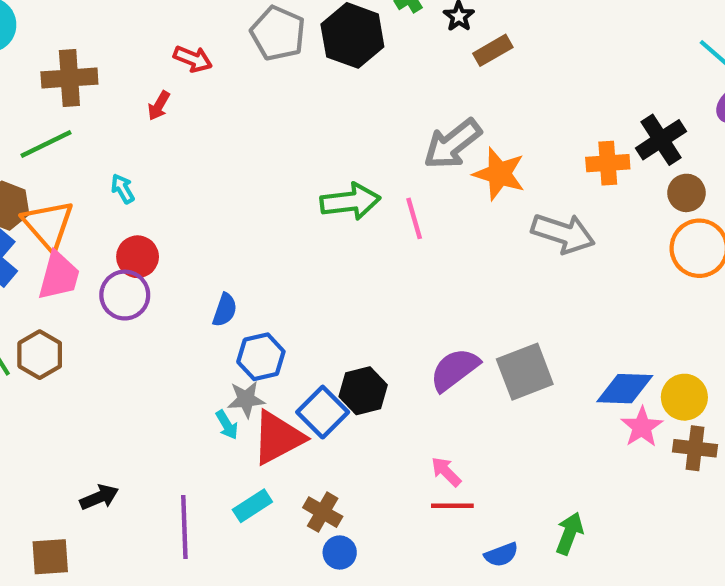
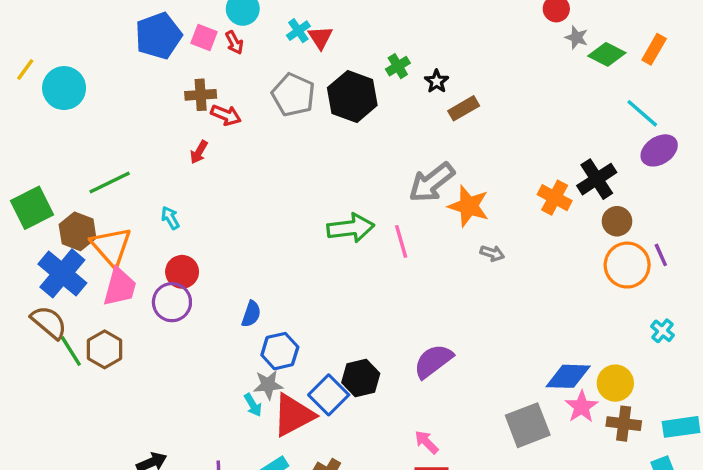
brown cross: (69, 78) -> (201, 95), moved, size x0.7
orange cross: (608, 163) -> (555, 198), turned 32
gray arrow: (563, 233) -> (492, 253), moved, size x0.5
gray square: (525, 372) -> (528, 425), moved

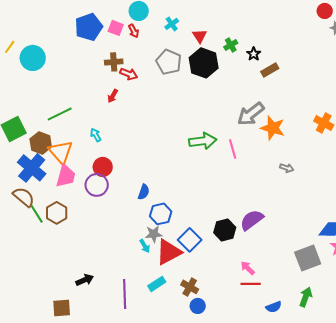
red triangle: (320, 37) -> (200, 36), moved
gray arrow: (492, 253) -> (287, 168), moved
black hexagon: (361, 378) -> (225, 230), moved

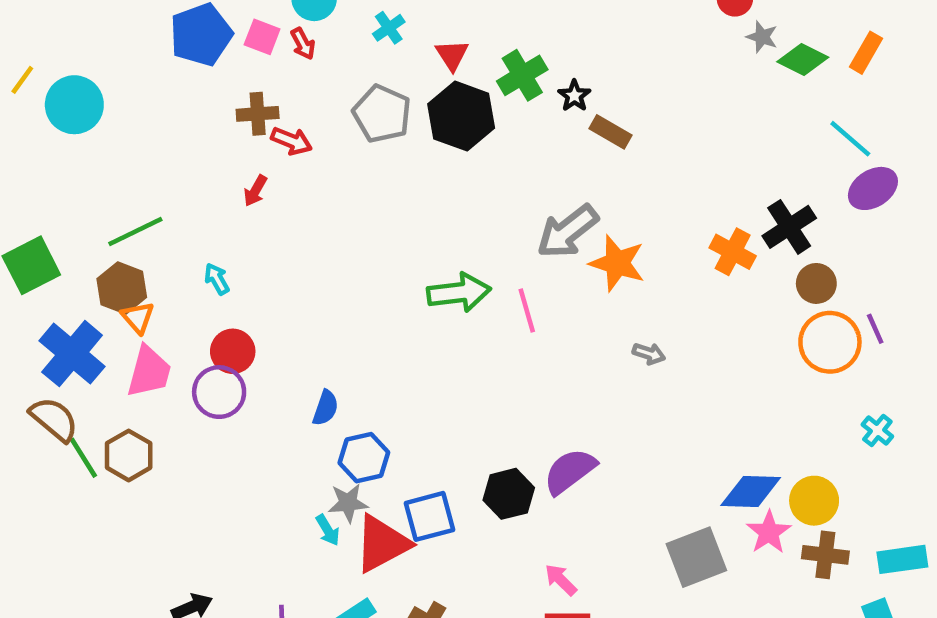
green cross: (231, 45) -> (522, 75), size x1.5
brown rectangle: (270, 70) -> (610, 132), turned 60
brown hexagon: (41, 143) -> (122, 288), moved
orange triangle: (61, 152) -> (138, 317), size x0.6
blue square: (190, 240) -> (429, 516), turned 30

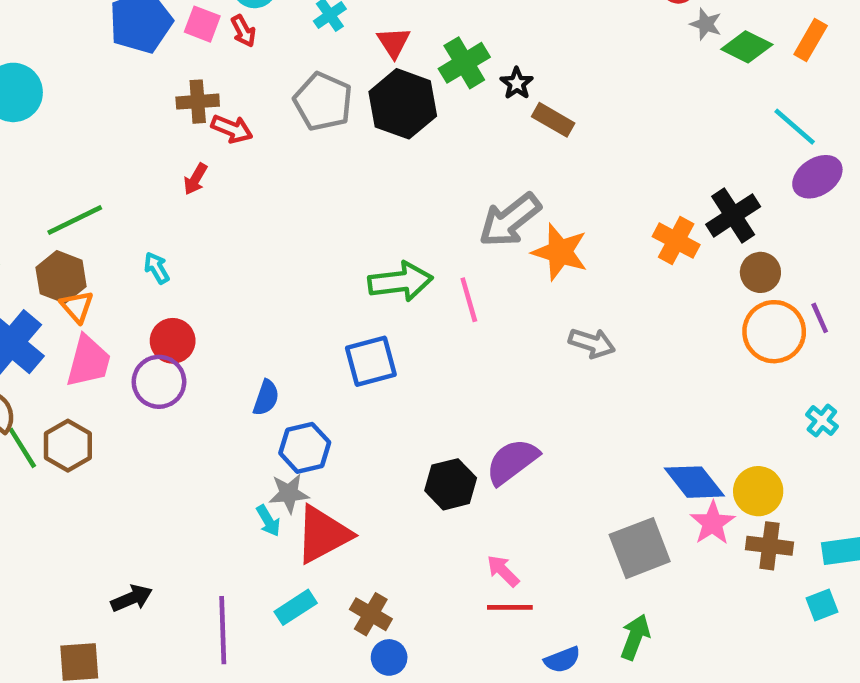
gray arrow: (649, 354) -> (592, 343), size x1.4
blue diamond: (751, 492) -> (694, 482), turned 50
blue square: (429, 516) -> (371, 361), moved

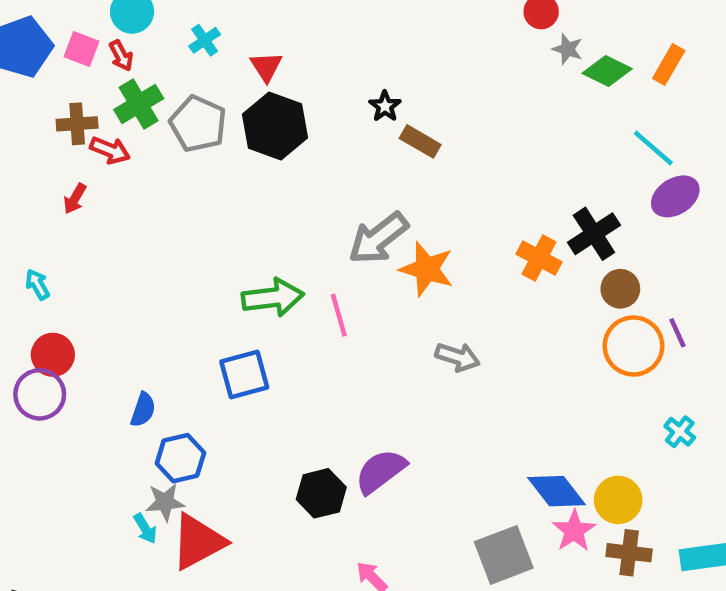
green cross: (464, 63) -> (139, 104), moved

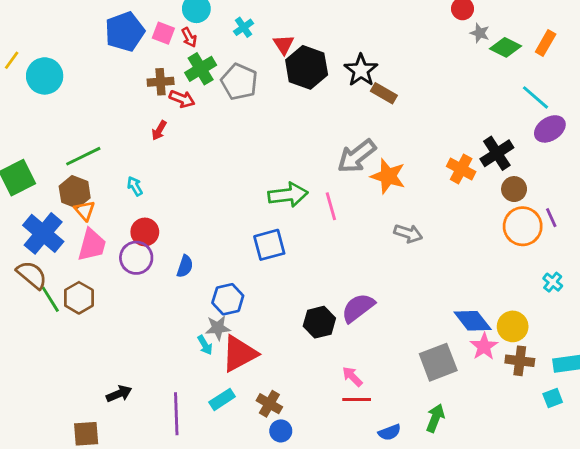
black star: (385, 106) -> (361, 70), size x1.6
black hexagon: (275, 126) -> (307, 67), moved
blue semicircle: (143, 410) -> (185, 266), moved

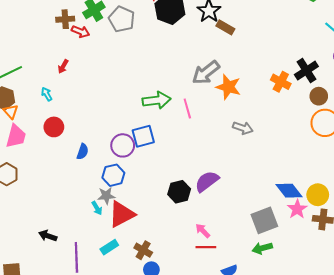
red arrow: (159, 130) -> (63, 66), moved
purple circle: (136, 258) -> (123, 145), moved
black arrow: (119, 394) -> (48, 236), moved, turned -138
green arrow: (435, 418) -> (262, 248), moved, turned -126

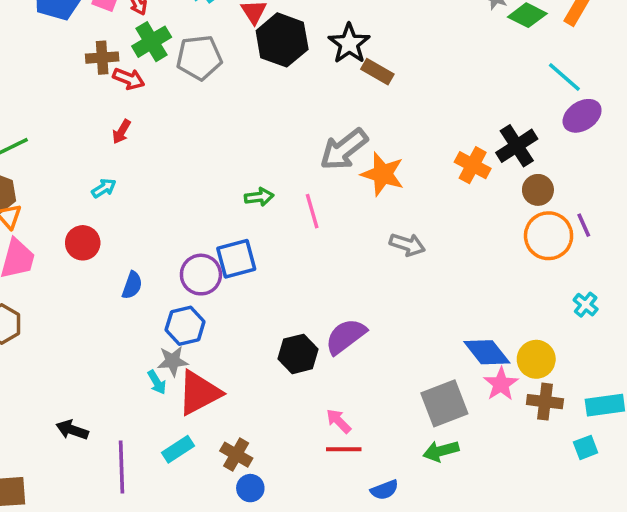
gray pentagon: (122, 19) -> (199, 58), turned -30
red arrow: (63, 66) -> (122, 132), moved
cyan arrow: (47, 94) -> (104, 188), moved, turned 88
green arrow: (157, 100) -> (259, 197), size x0.6

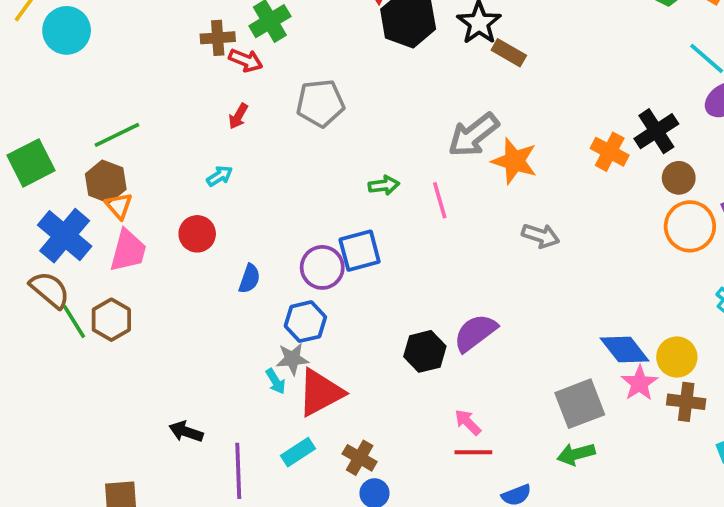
gray pentagon: (199, 58) -> (320, 103), moved

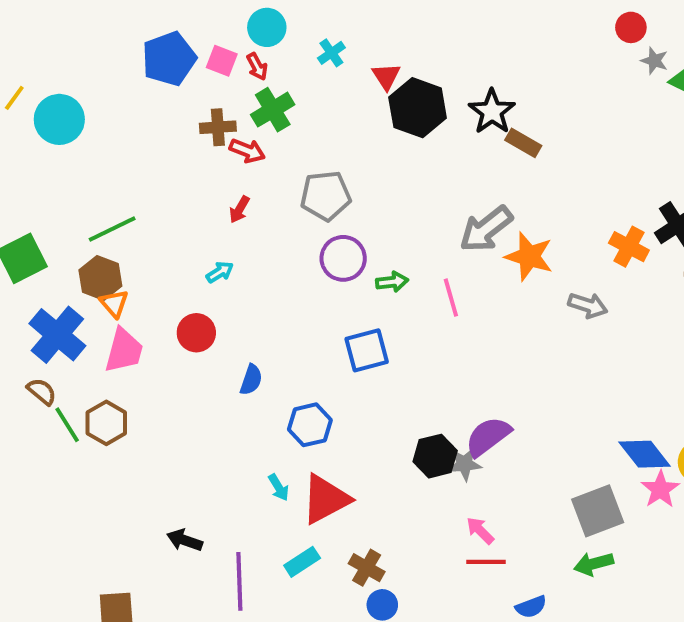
gray arrow: (541, 236) -> (588, 305), moved
purple circle: (322, 267) -> (343, 258), moved
brown semicircle: (50, 290) -> (42, 391), size x0.7
gray star: (292, 359) -> (465, 464), moved

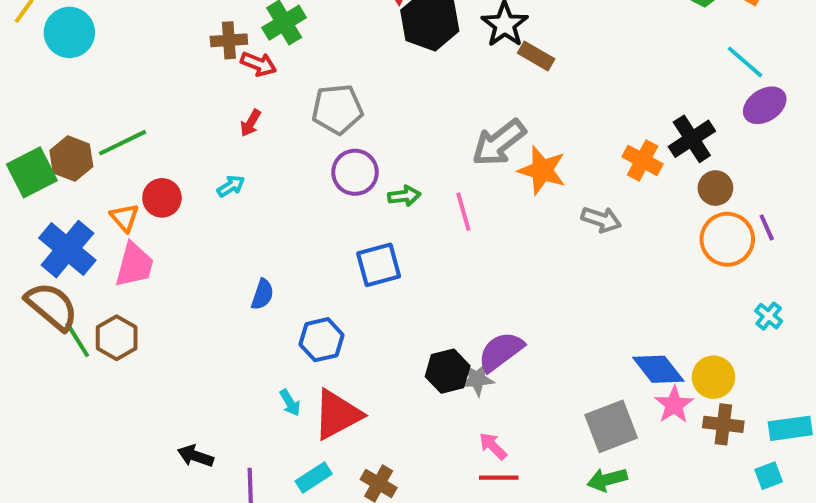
brown hexagon: (100, 278) -> (71, 158), moved
red circle: (196, 333) -> (162, 198), moved
brown semicircle: (42, 391) -> (52, 306), size x1.8

